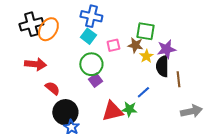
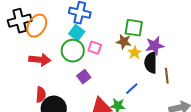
pink square: (113, 45) -> (95, 48), moved, turned 32
red arrow: (35, 64) -> (40, 60), moved
green circle: (91, 64) -> (73, 51), moved
red semicircle: (52, 88) -> (41, 95), moved, turned 56

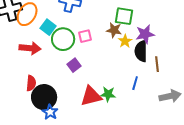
cyan square: (77, 33) -> (48, 27), moved
pink square: (95, 48) -> (85, 36), turned -32
blue line: (132, 89) -> (135, 83), moved, turned -32

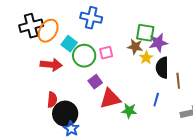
purple star: (145, 34) -> (158, 43), moved
red triangle: (91, 96) -> (110, 99), moved

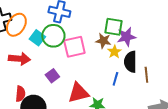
pink square: (106, 53) -> (74, 47), size x1.6
green circle: (84, 56) -> (53, 36), moved
purple square: (95, 82) -> (52, 76), moved
blue line: (156, 100) -> (115, 79), moved

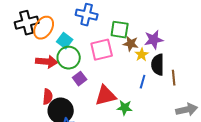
green square: (113, 27) -> (120, 30), moved
green circle: (53, 36) -> (69, 58), moved

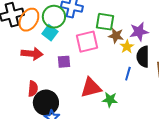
green circle: (69, 58) -> (54, 17), moved
purple square: (80, 79) -> (64, 62), moved, turned 32

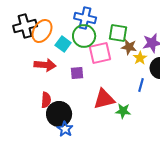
green circle: (54, 17) -> (84, 36), moved

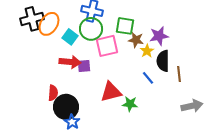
red arrow: (45, 65) -> (70, 62), moved
blue line: (141, 85) -> (148, 78), turned -56

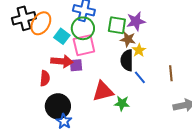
purple star: (159, 36) -> (136, 21), moved
pink square: (107, 46) -> (84, 45), moved
black semicircle: (163, 61) -> (127, 60), moved
red semicircle: (53, 93) -> (45, 78), moved

